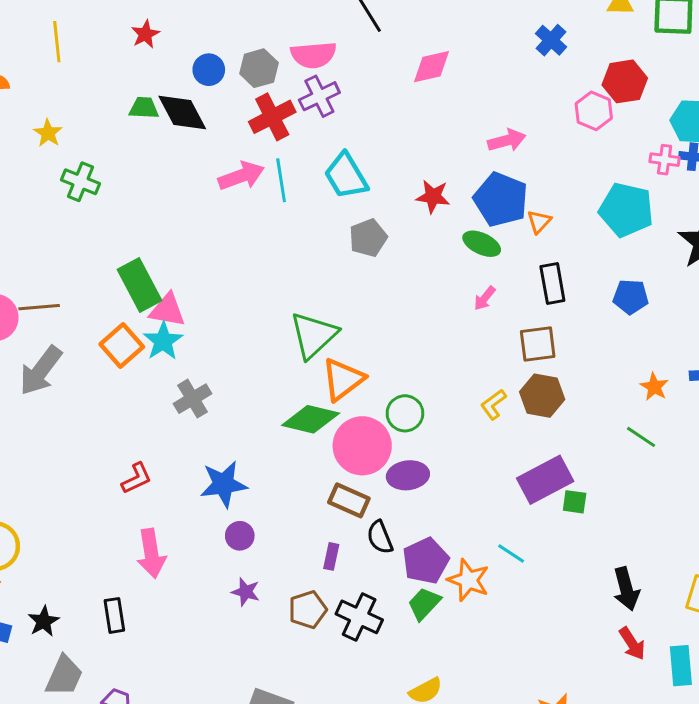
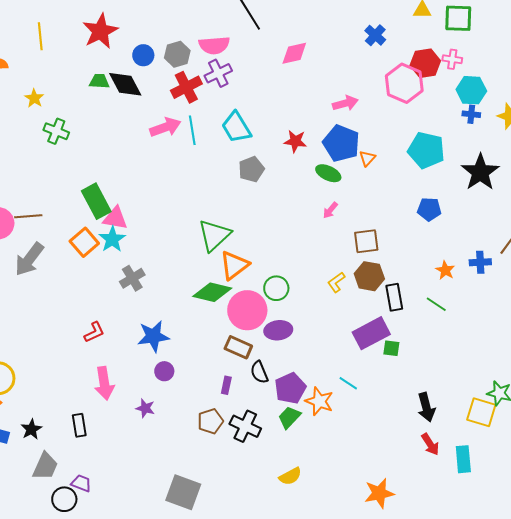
red star: (145, 34) -> (100, 31), size x1.8
pink hexagon: (594, 111) -> (404, 83), size x1.5
pink cross: (665, 160) -> (452, 59), moved
black rectangle: (552, 284) -> (394, 297), moved
purple star: (246, 592) -> (145, 408), moved

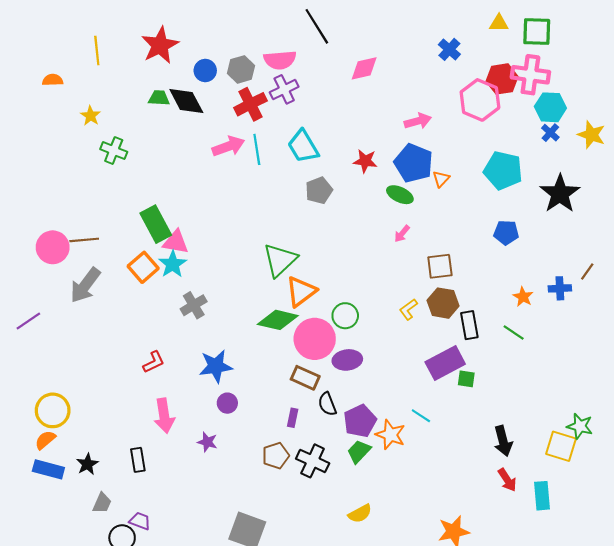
pink cross: (452, 59) -> (530, 75), size x1.8
blue cross: (471, 114) -> (550, 133), turned 36
gray trapezoid: (45, 466) -> (102, 503), size x0.7

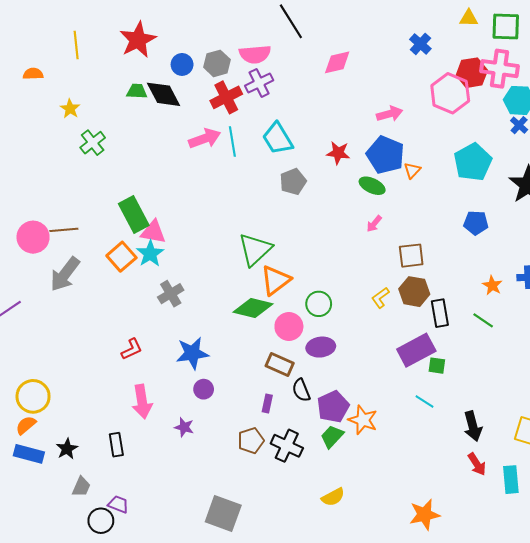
green cross: (114, 150) -> (93, 143), turned 30
cyan pentagon: (503, 170) -> (473, 162), turned 30
pink circle: (315, 339) -> (289, 327), size x0.7
cyan line: (421, 416) -> (425, 402), moved

